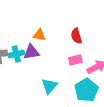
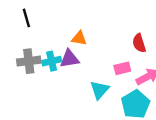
red semicircle: (76, 36) -> (139, 43), moved
cyan triangle: (49, 86) -> (100, 90), moved

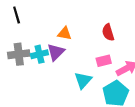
red semicircle: (139, 43) -> (108, 32), moved
purple triangle: (70, 59) -> (56, 52), turned -36

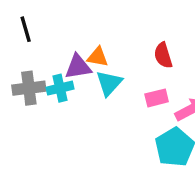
purple triangle: (56, 52) -> (78, 67), moved, turned 36
cyan triangle: (83, 80) -> (109, 83), moved

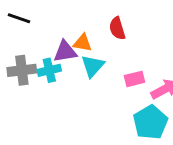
black line: (26, 29) -> (19, 18), turned -55
red semicircle: (163, 55) -> (117, 28), moved

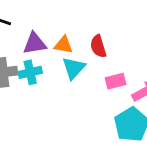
red semicircle: (117, 28) -> (98, 46), moved
purple triangle: (65, 52) -> (35, 43), moved

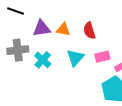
cyan triangle: (74, 68) -> (75, 58), moved
cyan cross: (30, 72) -> (43, 60), moved, turned -35

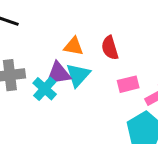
purple triangle: (42, 28) -> (58, 74), moved
cyan triangle: (75, 58) -> (78, 75), moved

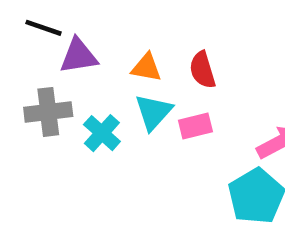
purple triangle: (58, 74) -> (79, 56), moved
pink rectangle: (128, 84) -> (195, 126), moved

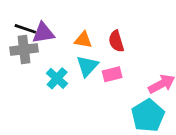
black line: (44, 28) -> (25, 29), moved
gray cross: (48, 112) -> (24, 49), moved

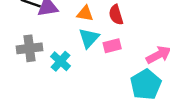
gray cross: (24, 49) -> (29, 48), moved
cyan cross: (57, 78) -> (60, 61), moved

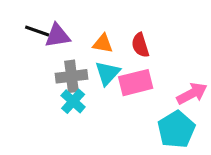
pink rectangle: (112, 46) -> (136, 83), size x1.5
gray cross: (29, 48) -> (72, 76), moved

